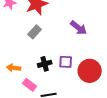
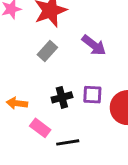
purple arrow: (79, 28) -> (94, 45), moved

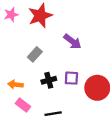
gray rectangle: (47, 51) -> (35, 54), moved
pink rectangle: (40, 128) -> (23, 105), moved

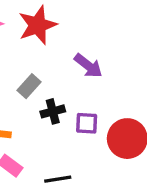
black cross: (49, 80) -> (53, 111), moved

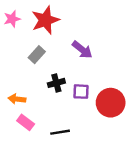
gray rectangle: (29, 86) -> (37, 55), moved

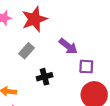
purple square: (81, 92) -> (86, 67), moved

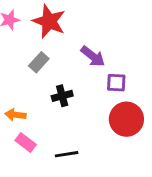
red star: (34, 19) -> (49, 21), turned -30

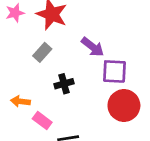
purple square: (116, 83) -> (114, 71), size x1.4
pink rectangle: (26, 143) -> (42, 120), moved

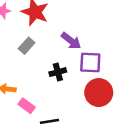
black cross: (64, 84) -> (58, 72), moved

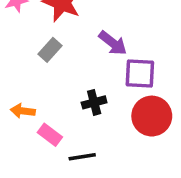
black cross: (58, 72) -> (94, 102), moved

